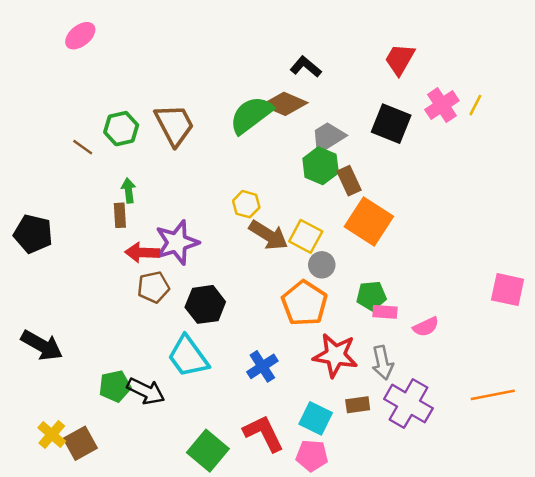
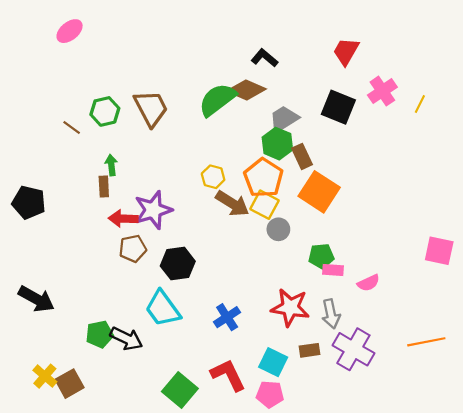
yellow line: (475, 105) -> (420, 104), moved
orange pentagon: (304, 303) -> (263, 178), moved

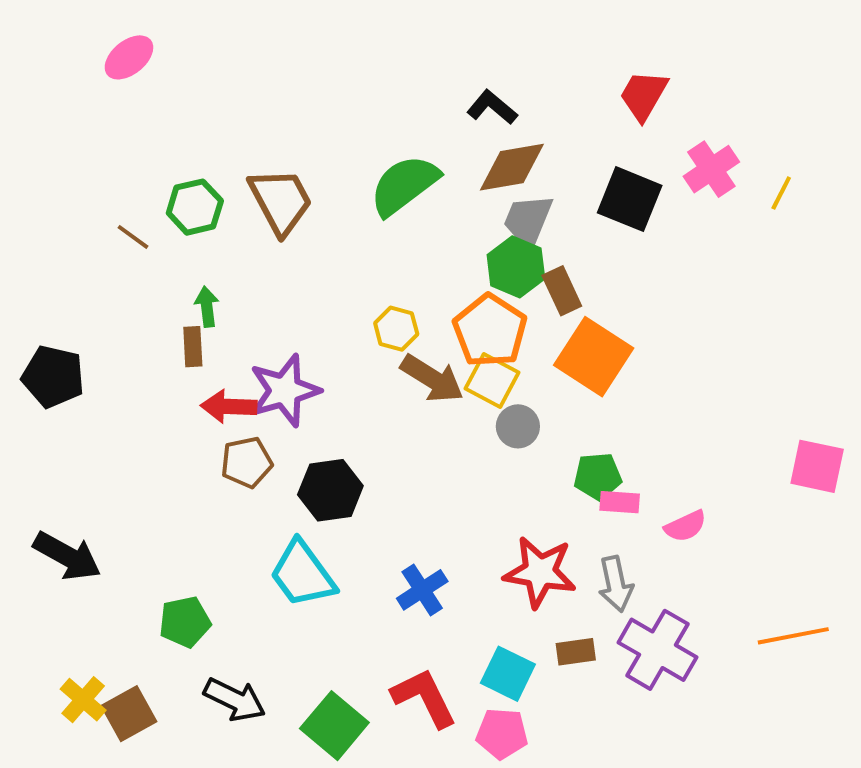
brown diamond: (246, 90) -> (512, 167), moved, turned -33
gray trapezoid: (284, 119) -> (528, 221), turned -36
black arrow: (126, 339) -> (235, 700), moved

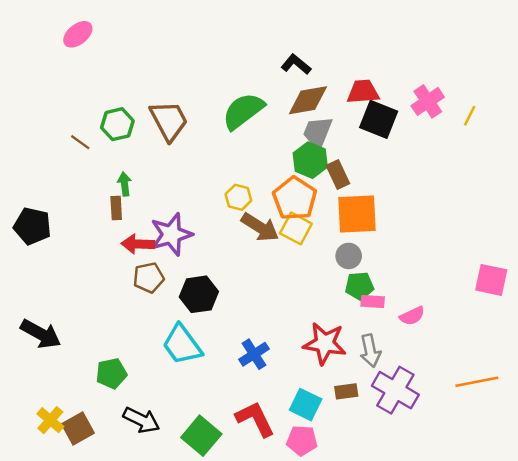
red trapezoid: (644, 95) -> (363, 92), moved, turned 56
orange square: (594, 357) -> (357, 214), turned -36
gray circle: (518, 426) -> (349, 256), moved

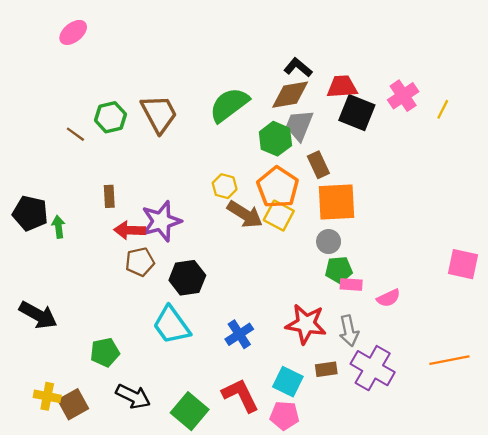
black L-shape: (296, 64) -> (298, 67), moved
green hexagon: (310, 160) -> (275, 139), moved
green arrow: (125, 184) -> (58, 227), moved
yellow cross: (50, 420) -> (47, 396), turned -30

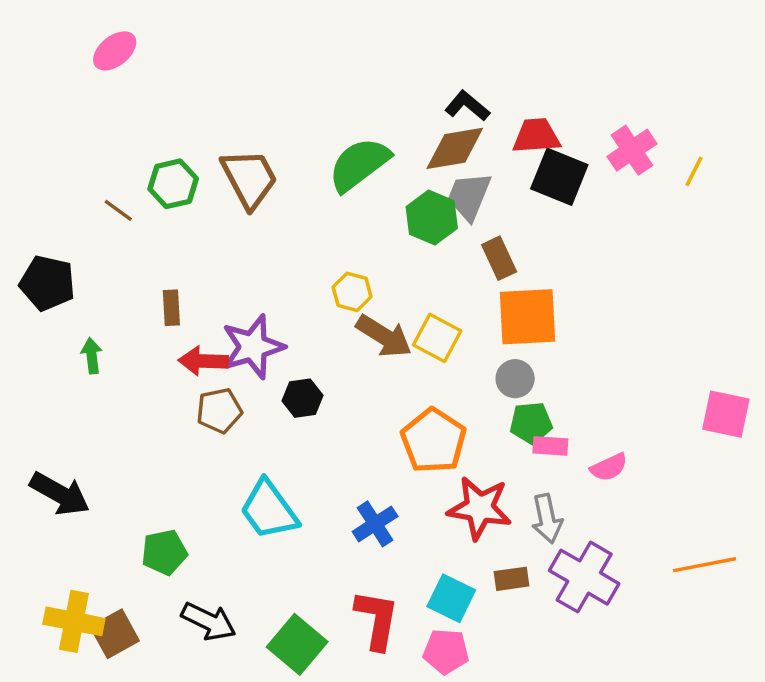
orange pentagon: (278, 187) -> (434, 441), moved
black pentagon: (30, 213) -> (47, 283), moved
black hexagon: (187, 278) -> (302, 398), moved, size x0.7
red L-shape: (240, 395) -> (377, 620), turned 36
yellow cross: (47, 396) -> (74, 621), size x1.4

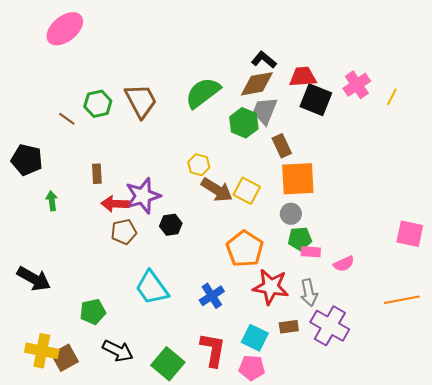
pink ellipse: (115, 51) -> (65, 29), size x1.5
orange line: (705, 565) -> (402, 300), moved

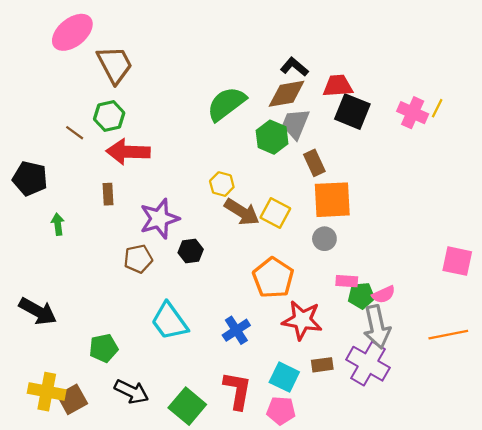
pink cross: (357, 85) -> (413, 113), moved, turned -32
brown trapezoid: (141, 101) -> (115, 65), moved
red arrow: (115, 204) -> (128, 152), moved, size x1.4
green pentagon: (300, 239) -> (361, 296), moved
gray arrow: (309, 293) -> (377, 327), moved, size x1.4

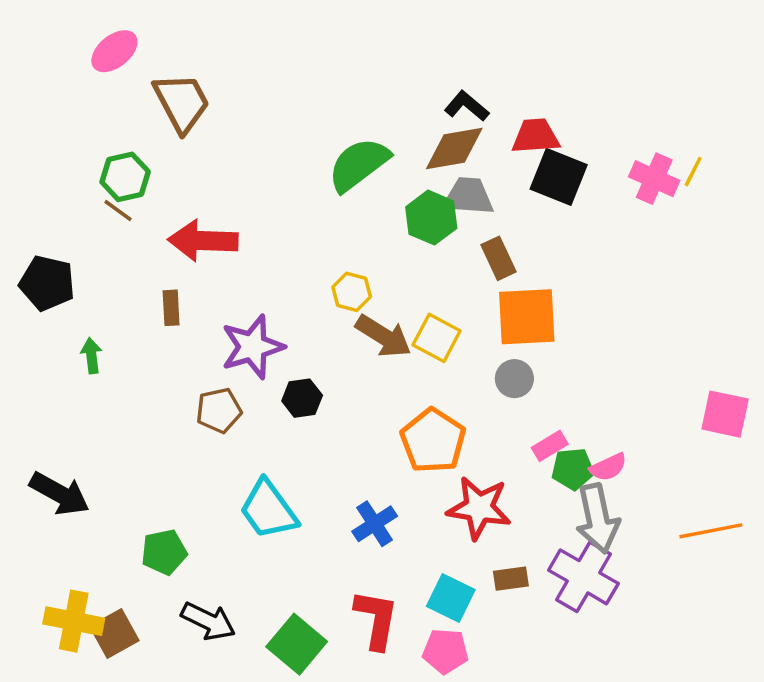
pink ellipse: (72, 32) -> (114, 51), size x0.7
green hexagon: (109, 116) -> (125, 177), moved
gray trapezoid: (295, 124) -> (468, 196), turned 72
pink rectangle: (347, 281) -> (550, 446), turned -35

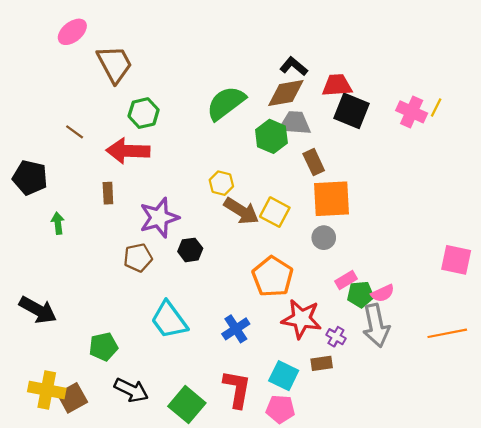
green hexagon: (125, 177) -> (144, 113), moved
purple cross: (583, 577) -> (336, 337), moved, size x0.5

